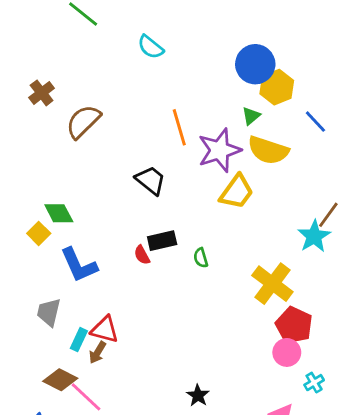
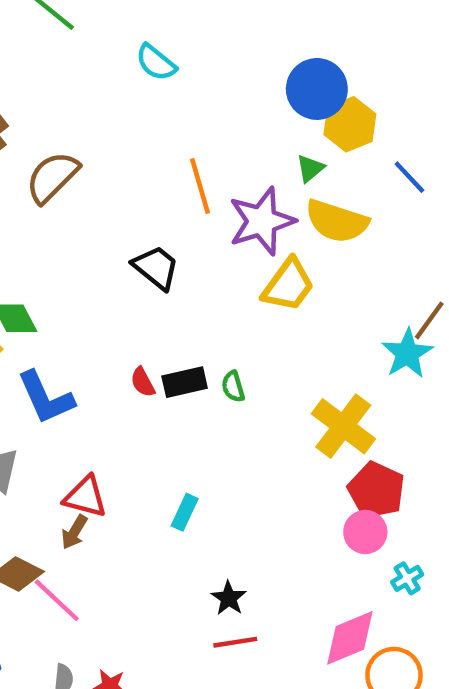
black rectangle: (162, 241) -> (185, 382), moved
cyan rectangle: (79, 340) -> (185, 512), moved

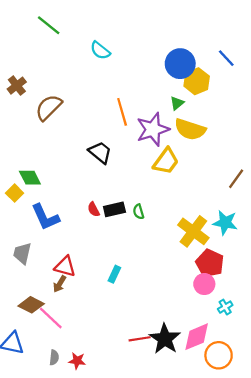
blue line: (409, 177) -> (226, 58), moved
cyan star: (407, 353) -> (225, 223), moved, turned -30
black star: (229, 598) -> (165, 339), moved, size x1.8

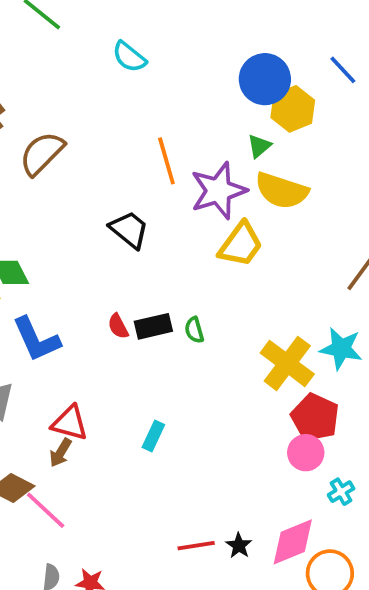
black star: (165, 339) -> (239, 546), size x0.5

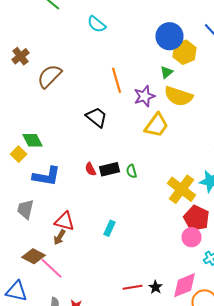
purple star: (218, 191) -> (144, 96), size x0.7
blue L-shape: (36, 339) -> (46, 176), turned -56

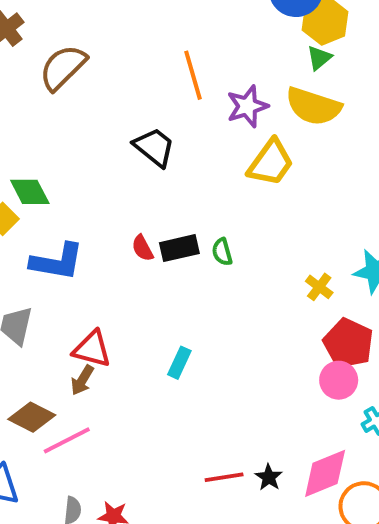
green triangle: (166, 72) -> (319, 58), moved
yellow cross: (182, 189) -> (319, 287), size x0.5
pink line: (52, 268) -> (67, 440), turned -70

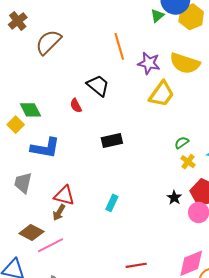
green triangle: (319, 58) -> (157, 16), moved
purple star: (247, 106) -> (149, 63), turned 30
red semicircle: (142, 248) -> (76, 106), moved
green semicircle: (222, 252) -> (182, 143), moved, turned 72
black star: (269, 477) -> (174, 198), moved

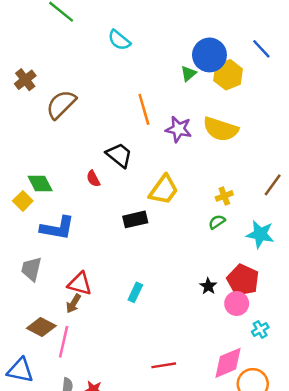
yellow trapezoid: (162, 94) -> (164, 190), moved
yellow cross: (188, 162) -> (224, 196), moved, turned 32
pink line: (51, 245) -> (64, 342), turned -50

